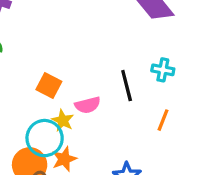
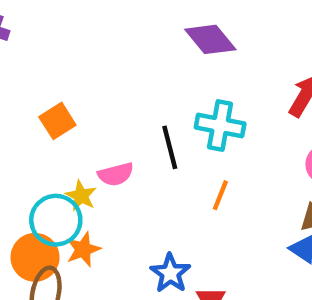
cyan cross: (163, 70) -> (220, 125), size x1.5
orange square: (49, 86) -> (57, 121), moved, turned 30

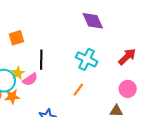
black line: (170, 147) -> (41, 60), moved
pink semicircle: (116, 174) -> (30, 79), moved, turned -35

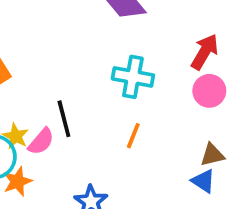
black line: (41, 60) -> (64, 119), moved
pink circle: (128, 89) -> (209, 91), moved

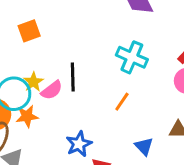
blue triangle: (203, 181) -> (144, 146), moved

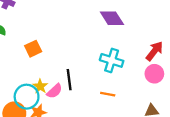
orange line: (122, 102) -> (108, 94), turned 72

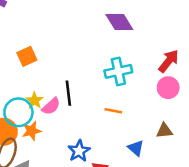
cyan cross: (112, 60) -> (118, 71), turned -30

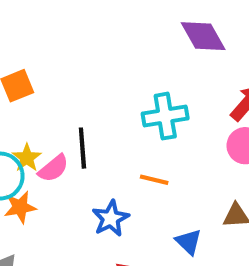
purple diamond: (119, 22) -> (203, 36), moved
blue star: (79, 151) -> (111, 218), moved

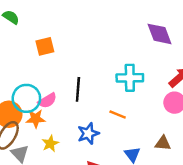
yellow star: (27, 158) -> (50, 144), moved
pink semicircle: (53, 168) -> (47, 101), moved

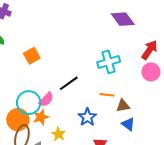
black line: (78, 89) -> (69, 83), turned 66
brown triangle: (163, 143) -> (123, 106), moved

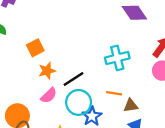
cyan circle: (29, 103) -> (79, 102), moved
orange star: (41, 117) -> (47, 71), moved

